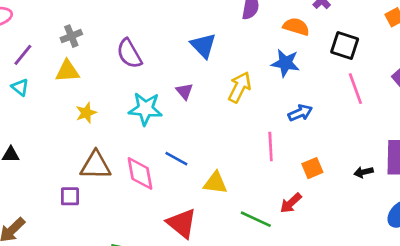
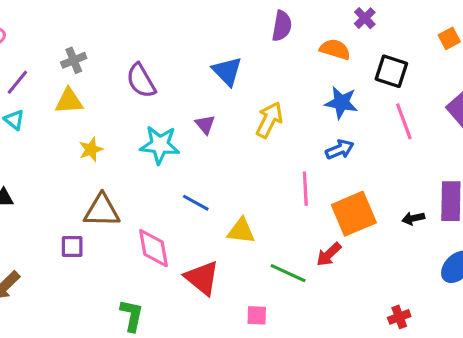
blue star: (285, 63) -> (341, 103), moved
orange square: (312, 168) -> (354, 214), size x1.8
pink diamond: (140, 173) -> (154, 248), moved

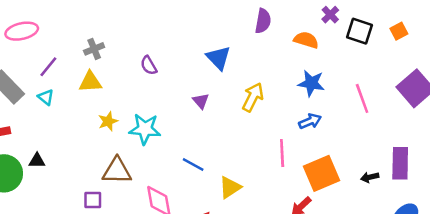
black square: (391, 71) -> (360, 31), moved
purple semicircle: (141, 81) -> (149, 65), size x0.7
cyan star: (160, 145) -> (145, 129), moved
yellow triangle: (241, 231) -> (230, 187), turned -40

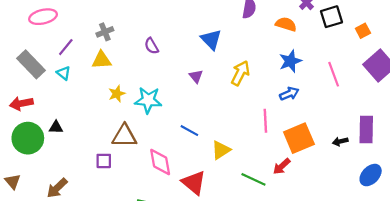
black square: (360, 31) -> (332, 17), turned -35
orange square: (399, 31) -> (363, 31), moved
blue star: (311, 83) -> (290, 61), turned -30

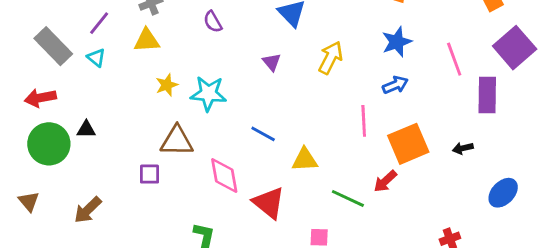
purple rectangle: (366, 129) -> (487, 95), moved
yellow triangle: (221, 150) -> (305, 160), turned 30

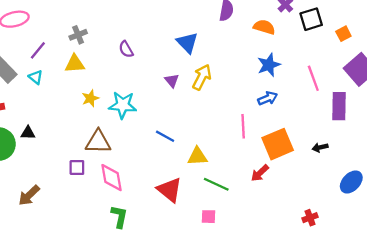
yellow arrow: (331, 58) -> (202, 77), moved
pink diamond: (224, 175) -> (112, 178), moved
green line: (348, 198) -> (216, 184), moved

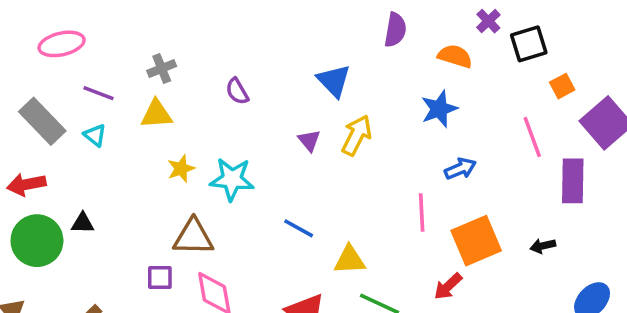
orange square: (343, 34) -> (562, 86), moved
purple line: (38, 50) -> (98, 93), turned 72
blue star: (269, 65) -> (439, 109), moved

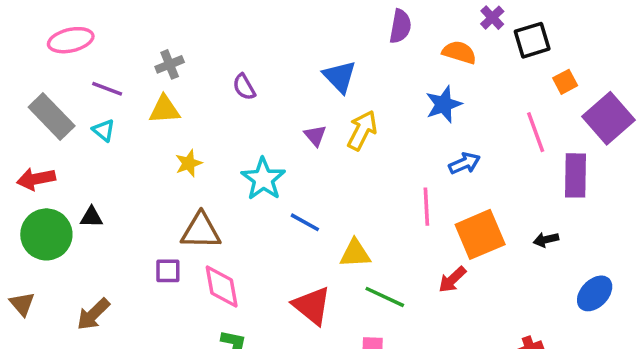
cyan star: (232, 179) -> (263, 179), moved, turned 30

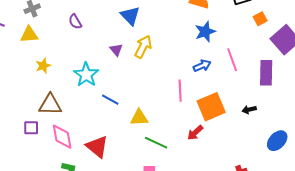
blue star: (444, 104) -> (205, 32), moved
pink line: (536, 132) -> (232, 60), moved
red triangle: (312, 306) -> (97, 147), moved

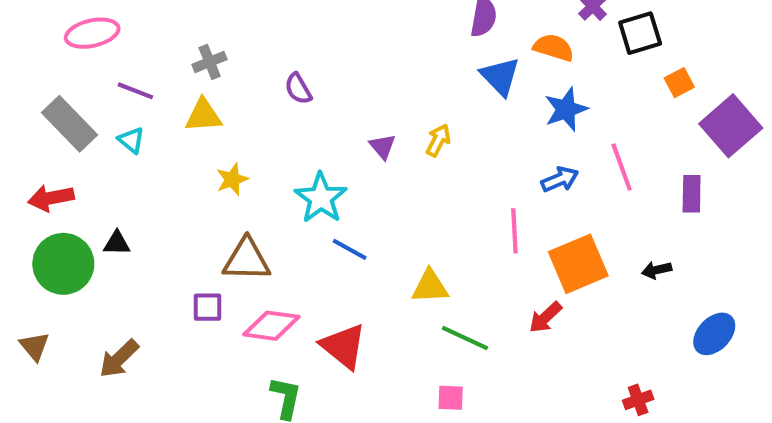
blue triangle: (130, 16) -> (500, 76), moved
yellow arrow: (143, 47) -> (438, 140), size x0.7
purple rectangle: (266, 73) -> (692, 194), size x0.7
blue line: (110, 100) -> (350, 249), moved
pink diamond: (62, 137) -> (271, 326), turned -72

